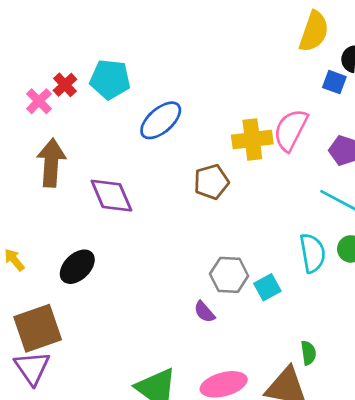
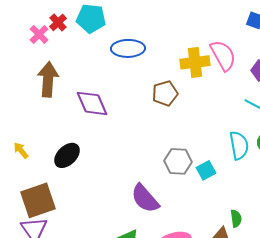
blue ellipse: (161, 120) -> (128, 48), turned 40
pink semicircle: (291, 130) -> (223, 55), turned 124
purple semicircle: (204, 312) -> (145, 198), moved, size x1.8

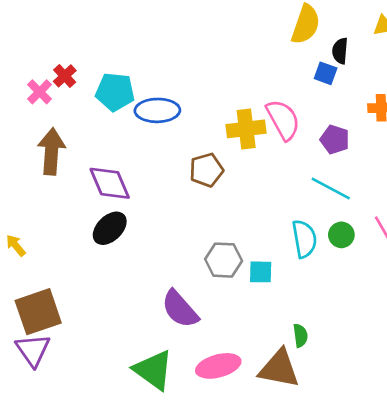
cyan pentagon: (91, 18) -> (115, 92), moved
black ellipse: (67, 155) -> (110, 228), moved
cyan square: (206, 170) -> (261, 272), turned 30

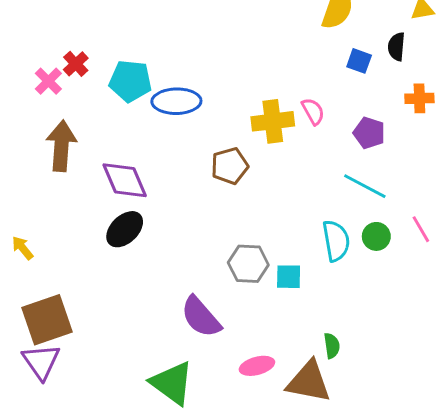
black semicircle: (340, 51) -> (396, 47), moved
pink semicircle: (283, 120) -> (313, 111), size x0.6
pink ellipse: (218, 366) -> (257, 366), moved, size x0.7

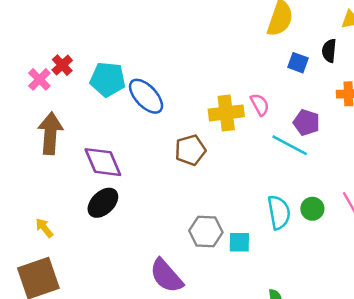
blue ellipse: (176, 101) -> (146, 96), turned 48
cyan line: (365, 186) -> (290, 145), moved
yellow arrow: (23, 248) -> (44, 228), moved

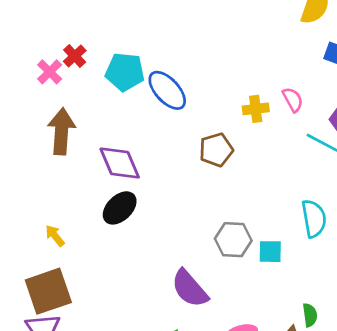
yellow cross: (226, 113) -> (256, 109), size x0.7

